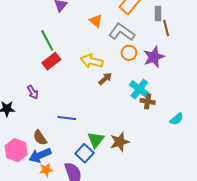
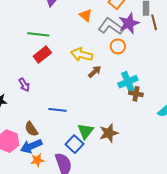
green line: (47, 40) -> (38, 34), turned -55
purple star: (154, 57) -> (129, 23), moved
cyan cross: (139, 89) -> (128, 82), turned 30

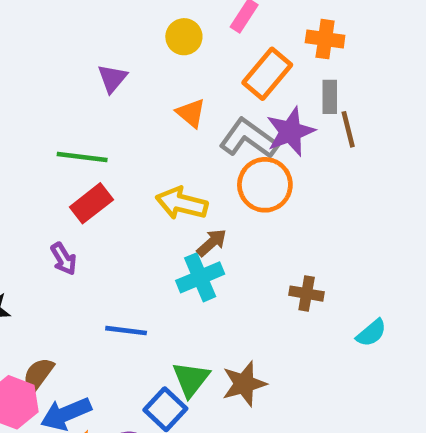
orange circle: (118, 46) -> (265, 185), size x1.5
cyan cross: (128, 82) -> (200, 277), moved
purple arrow: (24, 85) -> (64, 259), moved
brown semicircle: (31, 129) -> (38, 375), moved, turned 70

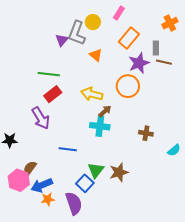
orange cross: (325, 39) -> (170, 23), moved, turned -35
brown line: (348, 129) -> (164, 62), turned -63
gray L-shape: (249, 139) -> (77, 33), moved, turned -105
purple arrow: (64, 259) -> (41, 118), size x1.6
cyan cross: (200, 277) -> (100, 126), turned 30

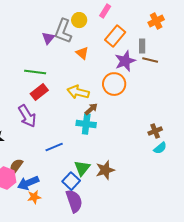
brown cross: (146, 133) -> (155, 131), moved, turned -32
blue line: (68, 149) -> (54, 147), turned -30
purple semicircle: (74, 203) -> (74, 201), moved

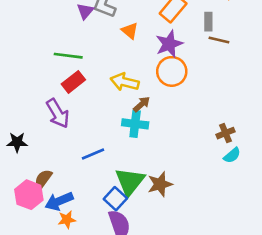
purple star: (125, 61) -> (169, 44), moved
green triangle: (82, 168) -> (130, 182), size x1.4

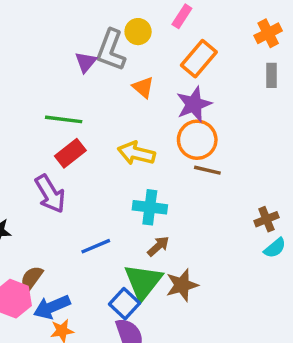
gray rectangle: (208, 22) -> (272, 75), moved
brown line: (219, 40) -> (207, 170), moved
brown arrow: (142, 104) -> (158, 246), moved

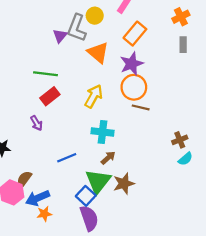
orange triangle: (143, 87) -> (98, 53), size x1.5
yellow arrow: (136, 153) -> (94, 96), turned 105
purple arrow: (50, 194) -> (36, 123), size x0.6

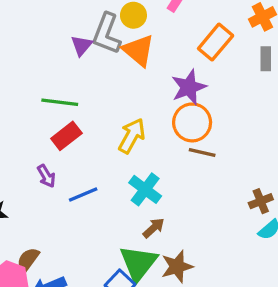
orange rectangle: (135, 34) -> (216, 42), moved
orange triangle: (98, 53) -> (138, 50), moved
cyan cross: (103, 132) -> (145, 189), turned 30
blue line: (67, 158) -> (83, 194), moved

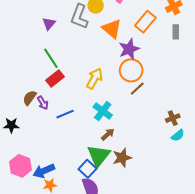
purple triangle: (82, 45) -> (49, 24), moved
orange triangle: (138, 50) -> (112, 29), moved
green line: (60, 102) -> (51, 58), turned 50
brown line: (202, 153) -> (137, 89), turned -56
brown semicircle: (28, 260) -> (30, 98), moved

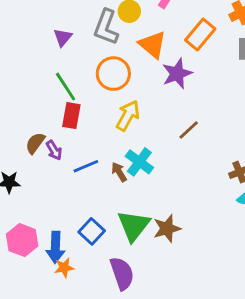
orange circle: (131, 70) -> (113, 74), moved
red rectangle: (55, 78) -> (71, 116), turned -42
brown arrow: (108, 134) -> (119, 172), moved, turned -80
blue square: (87, 169) -> (92, 231), moved
blue arrow: (44, 171) -> (55, 247), turned -65

